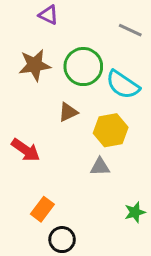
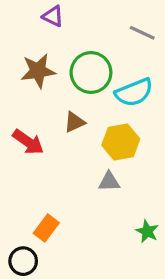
cyan semicircle: (123, 85) -> (134, 92), turned -56
red arrow: (26, 150) -> (28, 142), moved
green star: (135, 212) -> (147, 231), turned -30
black circle: (62, 240) -> (23, 261), moved

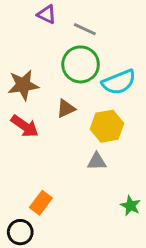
gray line: (142, 33) -> (85, 29), moved
brown star: (38, 71) -> (23, 85), moved

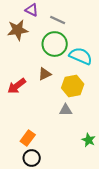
cyan semicircle: (119, 82) -> (81, 56), turned -135
brown star: (23, 85) -> (18, 30), moved
red arrow: (25, 126) -> (17, 86), turned 108
black circle: (20, 232) -> (32, 158), moved

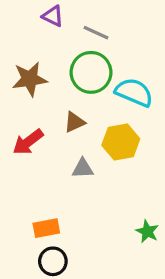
brown star: (18, 30) -> (30, 79), moved
gray triangle: (66, 110) -> (83, 168), moved
orange rectangle: (28, 138) -> (46, 228), turned 42

